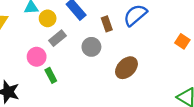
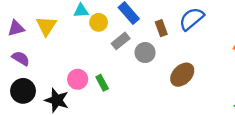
gray rectangle: (57, 38) -> (121, 41), moved
pink circle: (37, 57) -> (78, 79), moved

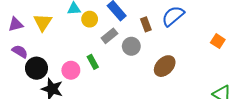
green rectangle: (102, 83) -> (93, 62), moved
black circle: (23, 91) -> (36, 68), moved

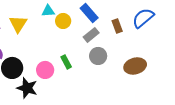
gray rectangle: (109, 36) -> (91, 35), moved
gray circle: (131, 46) -> (98, 56), moved
brown ellipse: (165, 66) -> (135, 66), turned 30

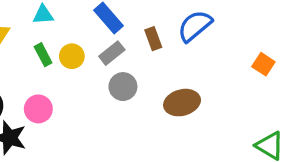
yellow circle: (63, 21) -> (72, 56), moved
green rectangle: (66, 62) -> (43, 55), moved

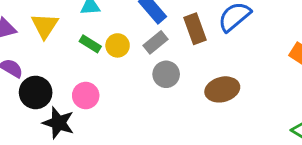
brown rectangle: (153, 39) -> (195, 29), size x1.4
green rectangle: (43, 55) -> (90, 44), turned -30

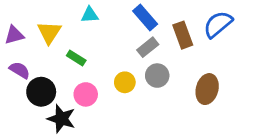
green rectangle: (90, 44) -> (76, 58), moved
yellow circle: (118, 45) -> (125, 82), moved
brown ellipse: (222, 89) -> (207, 89), turned -60

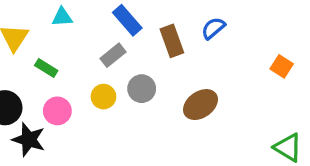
blue semicircle: (218, 24) -> (213, 28), size x0.7
gray rectangle: (148, 47) -> (113, 55), moved
brown ellipse: (207, 89) -> (200, 105), turned 40

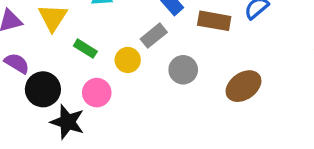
brown rectangle: (172, 41) -> (214, 21), turned -60
yellow circle: (103, 97) -> (128, 60), moved

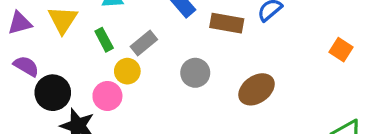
gray rectangle: (154, 36) -> (144, 43), moved
green rectangle: (85, 49) -> (104, 40), moved, turned 30
yellow circle: (128, 60) -> (127, 71), moved

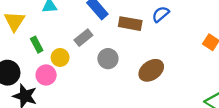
green rectangle: (104, 40) -> (37, 45), moved
gray rectangle: (144, 43) -> (83, 38), moved

